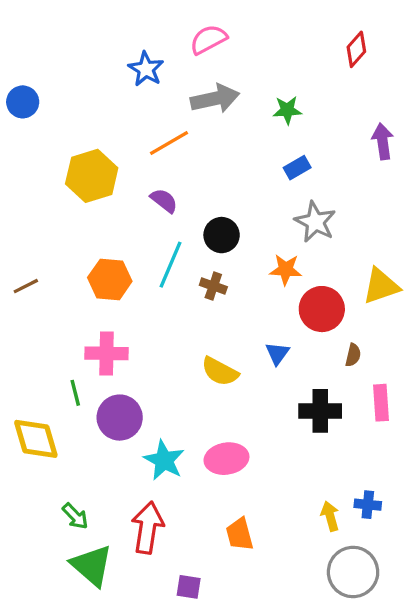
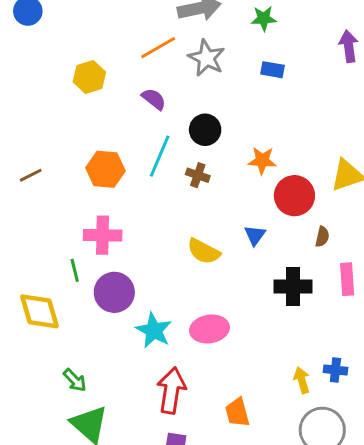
blue rectangle: (297, 168) -> (272, 70), turned 40
yellow hexagon: (92, 176) -> (89, 77), size x0.7
gray star: (315, 222) -> (207, 58), moved
red arrow: (148, 528) -> (171, 390), moved
orange trapezoid: (240, 534) -> (237, 412), moved

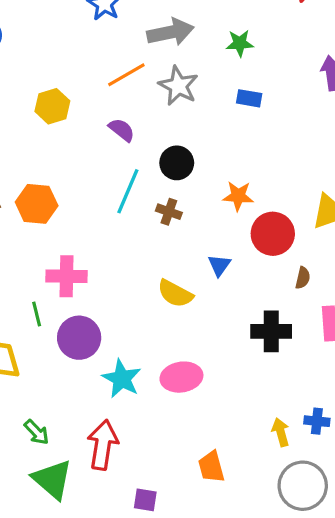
orange hexagon: (105, 169) -> (37, 204), moved
blue triangle: (255, 235) -> (219, 265), moved
red arrow: (171, 390) -> (103, 445), moved

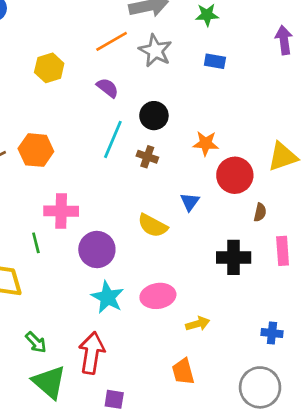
purple circle: (79, 338) -> (97, 250), moved
yellow arrow: (281, 432) -> (198, 324), moved, turned 90
purple square: (145, 500) -> (114, 399), moved

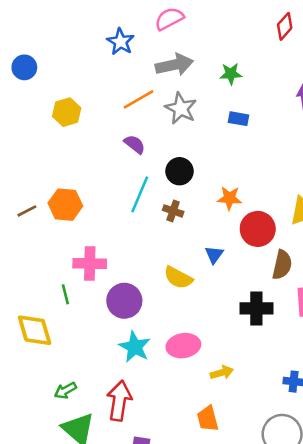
yellow hexagon: (49, 68) -> (67, 112), moved
brown semicircle: (260, 212) -> (282, 265), size x1.6
green arrow: (36, 342) -> (65, 390), turned 105

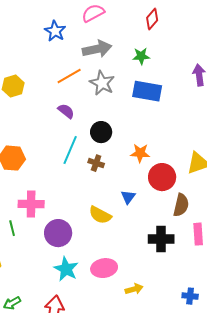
red diamond: (285, 26) -> (152, 19), moved
blue rectangle: (238, 119) -> (147, 91), size x1.8

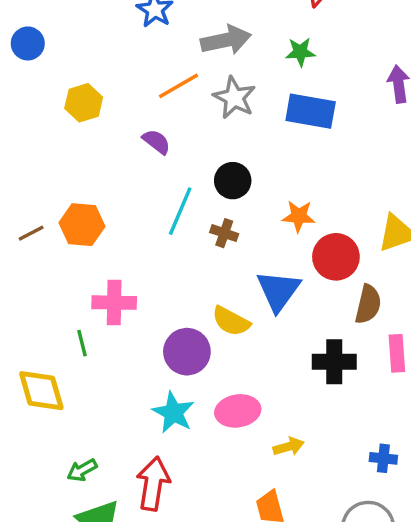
purple semicircle: (66, 111) -> (156, 142), moved
blue triangle: (128, 197) -> (278, 291), size x1.8
purple circle: (58, 233) -> (187, 352), moved

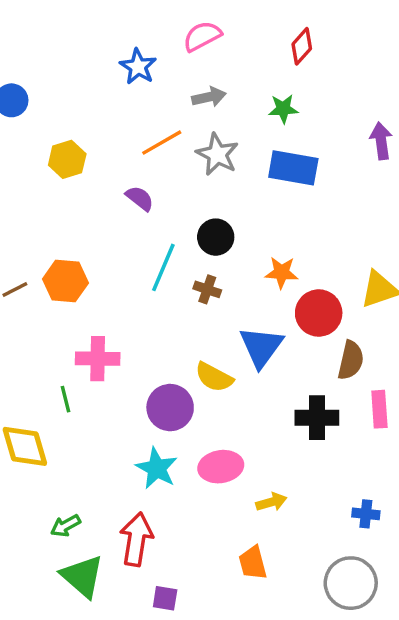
gray arrow: (226, 40) -> (209, 97), size x0.7

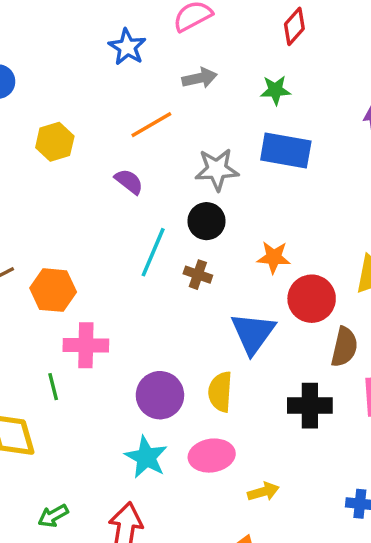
gray star: (217, 154) -> (217, 169), moved, turned -30
orange hexagon: (65, 281) -> (53, 290), moved
yellow semicircle: (214, 377) -> (220, 392), moved, turned 66

